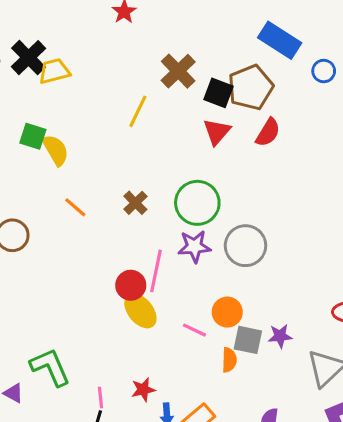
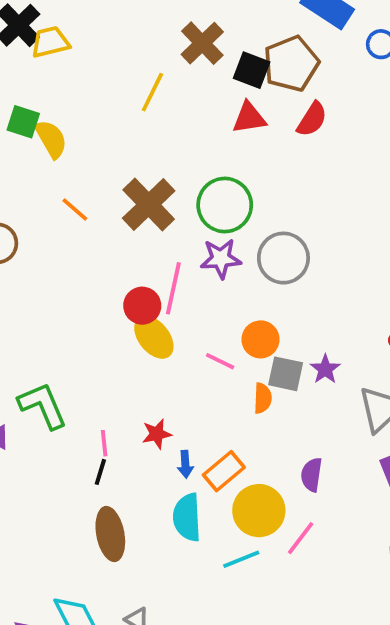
red triangle: (217, 132) -> (249, 118), turned 40
brown cross: (135, 203) -> (149, 204), size x1.8
purple star: (280, 336) -> (325, 369), turned -30

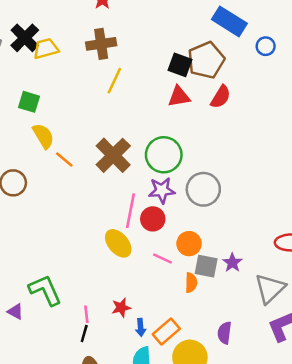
brown cross: (202, 43) -> (101, 44), moved, turned 36
yellow semicircle: (51, 139) -> (43, 136), moved
red circle: (142, 306) -> (153, 219), moved

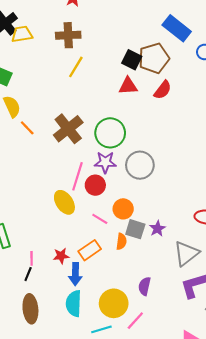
blue arrow: (141, 327) -> (75, 274), size x1.5
orange rectangle: (166, 332) -> (90, 250), moved

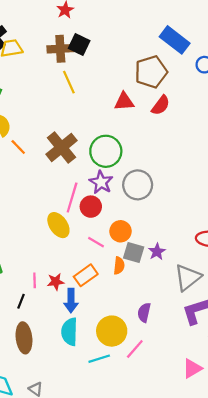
black square: (132, 60) -> (79, 44), moved
yellow line: (76, 67) -> (69, 82), turned -55
purple star: (105, 162) -> (101, 182), turned 30
pink line: (32, 258) -> (35, 280), moved

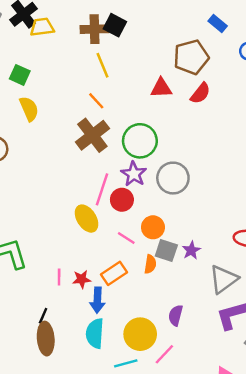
blue rectangle: (175, 40) -> (218, 24), size x0.6
orange line: (18, 147) -> (96, 101), moved
black line: (21, 301) -> (43, 316), moved

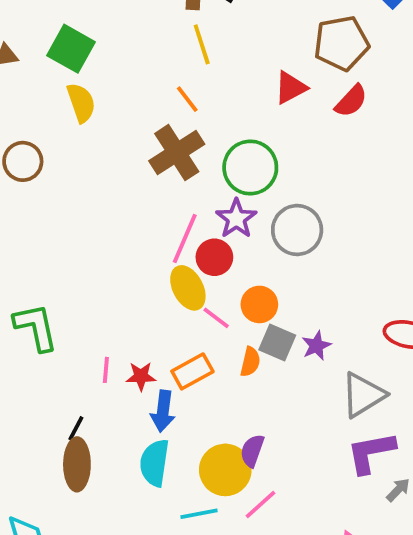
green square: (20, 75) -> (71, 49), size x1.4
red triangle: (161, 88) -> (291, 88), turned -30
yellow ellipse: (87, 219) -> (188, 288), moved
purple semicircle: (176, 315) -> (252, 451), moved

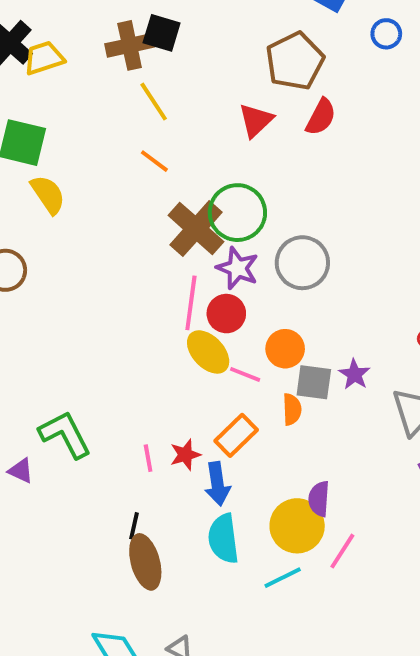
brown cross: (177, 153) -> (196, 229), moved

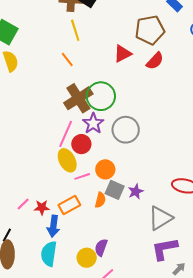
pink line: (245, 374) -> (82, 176), turned -56
pink line: (148, 458) -> (23, 204), turned 40
yellow circle: (297, 526) -> (87, 258), size x0.7

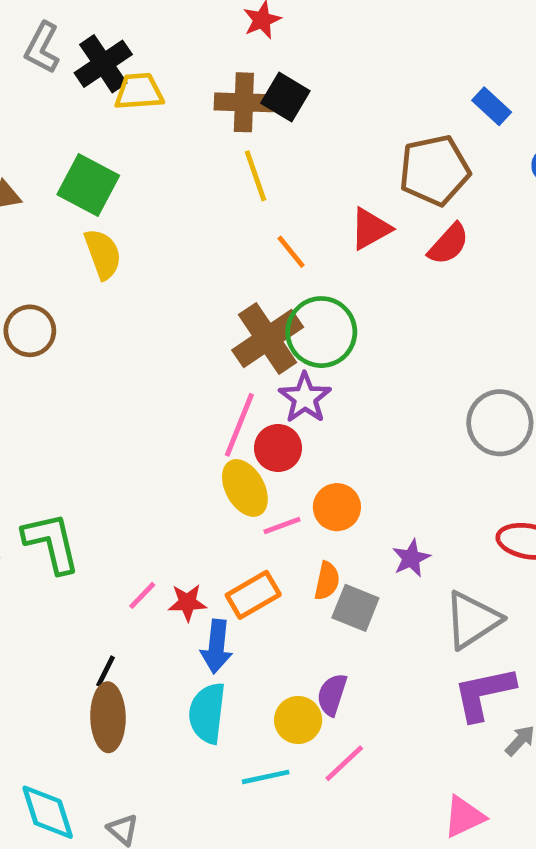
orange line: (67, 59) -> (291, 252), moved
gray circle: (126, 130) -> (500, 423), moved
gray square: (115, 190) -> (355, 608), moved

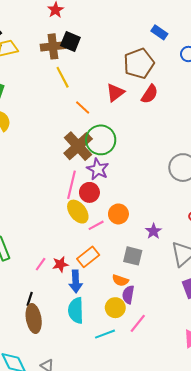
orange semicircle: (327, 581) -> (120, 280), moved, turned 105

